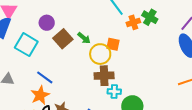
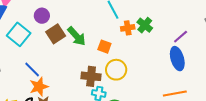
green arrow: (84, 38) -> (77, 36), size x1.5
yellow circle: (100, 54) -> (116, 70), moved
orange star: (40, 95) -> (39, 87), moved

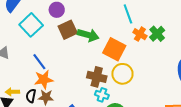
orange cross: (128, 28) -> (140, 34), turned 32
green arrow: (77, 36) -> (88, 35), turned -40
orange square: (104, 47) -> (114, 49), size x1.6

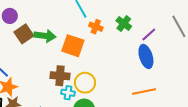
green cross: (157, 34) -> (124, 24), moved
yellow circle: (122, 74) -> (85, 83), moved

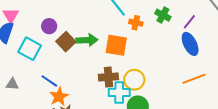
cyan cross: (68, 93) -> (119, 92), size x1.5

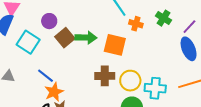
cyan cross: (119, 92) -> (155, 88), moved

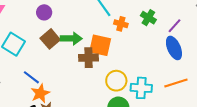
purple circle: (49, 21) -> (44, 12), moved
brown cross: (105, 76) -> (89, 58), moved

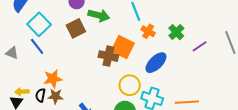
green arrow: (71, 39) -> (99, 15), moved
blue ellipse: (174, 48) -> (156, 63), moved, turned 55
blue line: (31, 77) -> (37, 46), moved

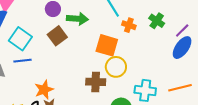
blue line: (37, 46) -> (23, 61), turned -48
brown cross: (108, 56) -> (96, 82), moved
blue ellipse: (156, 63) -> (182, 48), moved
yellow circle: (130, 85) -> (116, 67), moved

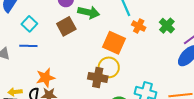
cyan square: (20, 39) -> (29, 24), size x0.7
yellow circle: (116, 67) -> (109, 67), moved

